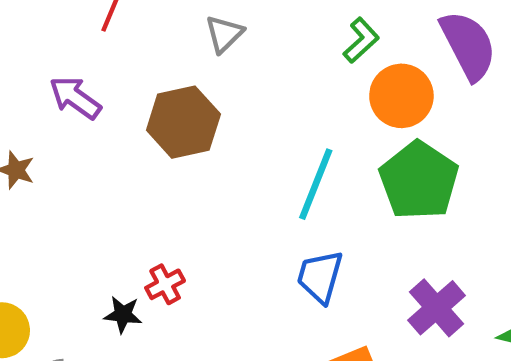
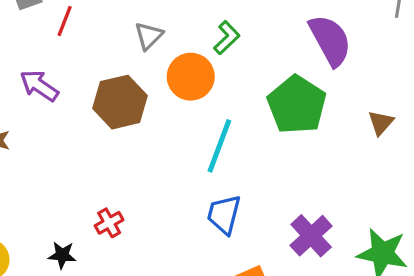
green L-shape: (361, 40) -> (227, 38), moved
orange circle: (401, 96) -> (191, 77), moved
green pentagon: (419, 180) -> (297, 105), moved
black star: (123, 315) -> (62, 255), moved

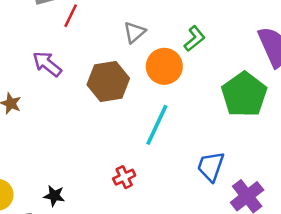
cyan line: (219, 146) -> (157, 125), moved
blue trapezoid: (224, 214) -> (211, 166), moved
red cross: (109, 223) -> (124, 177), moved

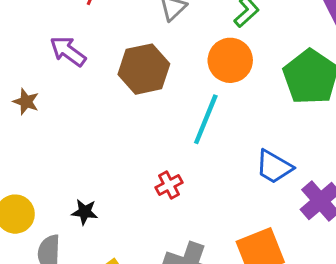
orange circle: (164, 66) -> (230, 60), moved
blue trapezoid: (211, 166) -> (274, 167), turned -76

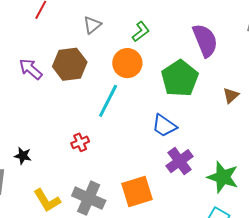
purple arrow: (68, 51) -> (31, 69), moved
blue trapezoid: (274, 167) -> (164, 126), moved

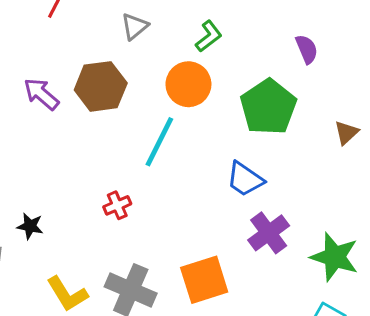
purple semicircle: (205, 40) -> (307, 49), size x0.6

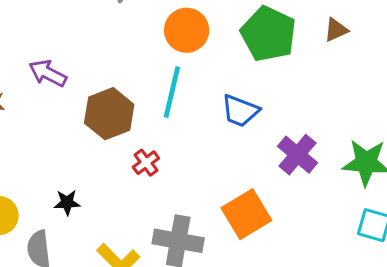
brown hexagon: (101, 86) -> (109, 114), moved
brown triangle: (346, 133) -> (336, 30), moved, turned 32
blue trapezoid: (245, 179) -> (240, 111), moved

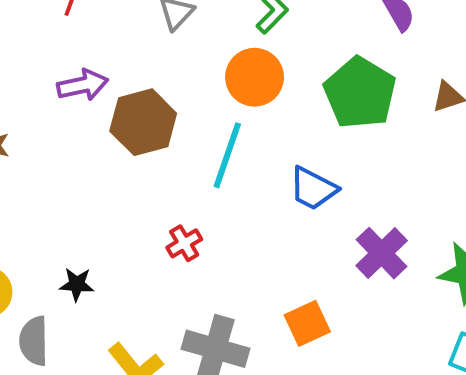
purple arrow: (48, 73) -> (83, 85), moved, turned 135
brown hexagon: (109, 114) -> (143, 122), moved
orange square: (246, 214) -> (307, 323), size x0.7

